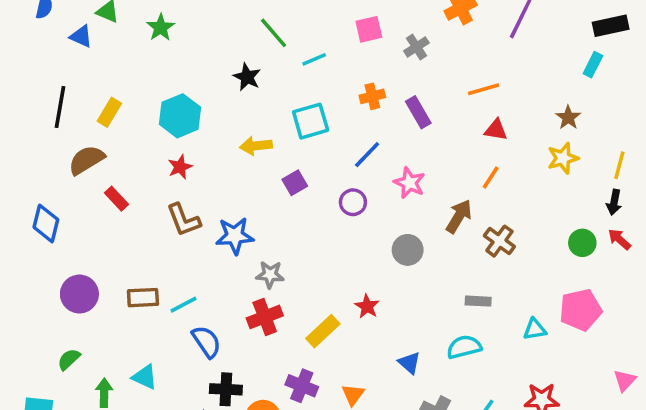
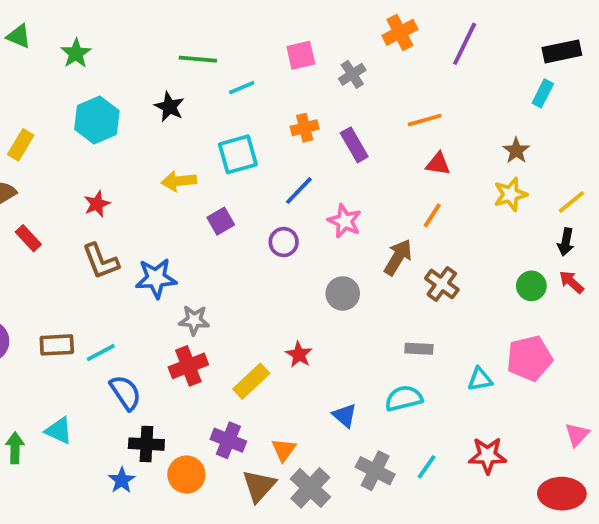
green line: (274, 33) -> (198, 59), turned -44
cyan hexagon: (180, 116) -> (97, 120), moved
yellow line: (619, 165) -> (571, 202), turned 36

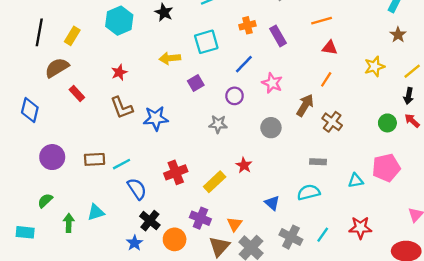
brown star: (516, 151) -> (398, 35), moved
gray star: (194, 320) -> (218, 124), moved
cyan triangle: (59, 431) -> (96, 212), turned -42
black cross: (146, 444) -> (150, 221), turned 36

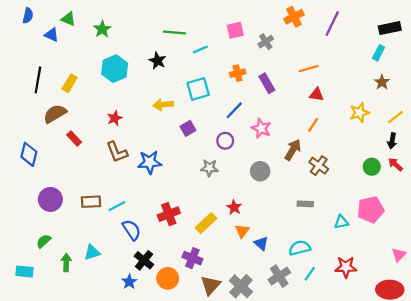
cyan semicircle: (309, 192) -> (300, 248), moved
orange triangle: (235, 224) -> (242, 231), moved
gray cross: (291, 237) -> (279, 276), turned 30

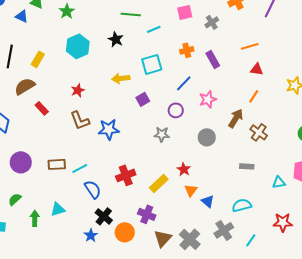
pink star: (261, 128) -> (208, 99), turned 30
cyan line: (310, 274) -> (251, 240), moved

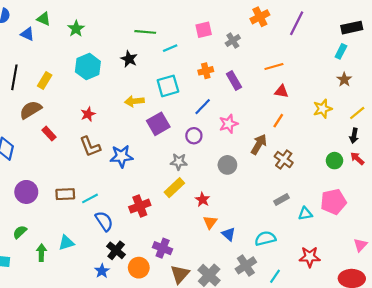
purple square: (143, 99) -> (158, 124), size x1.5
gray rectangle: (247, 166) -> (281, 200), moved, turned -32
yellow rectangle: (159, 183) -> (174, 188), moved

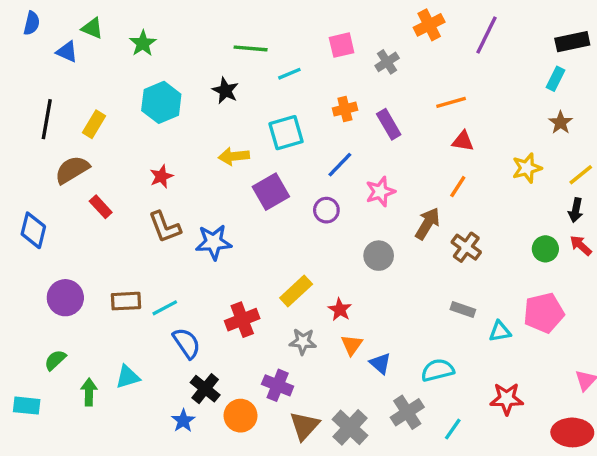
gray star: (179, 162) -> (303, 342), moved
gray rectangle: (281, 200) -> (463, 310), turned 48

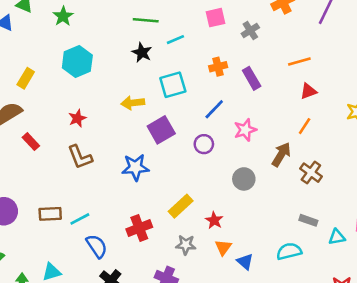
black star: (225, 91) -> (142, 52), moved
red triangle: (463, 141) -> (308, 91), turned -30
blue star: (214, 242) -> (135, 167), moved
cyan semicircle: (438, 370) -> (289, 251), moved

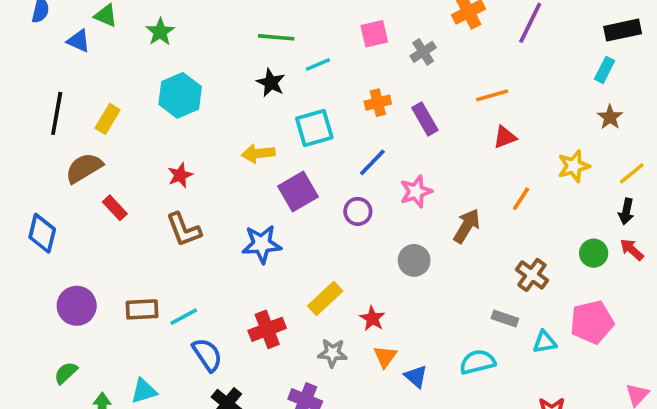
orange line: (305, 126) -> (521, 199), moved
brown cross: (311, 173) -> (532, 275), moved

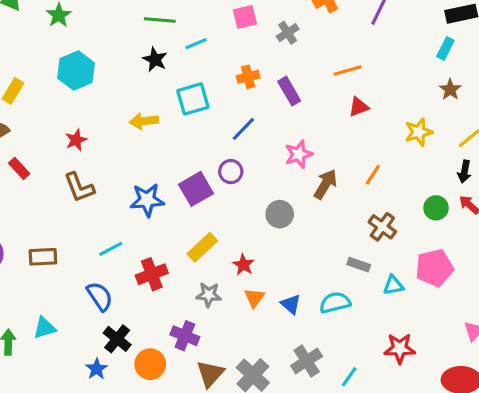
purple square: (298, 191) -> (196, 189), moved
pink star: (416, 191) -> (299, 154), moved
orange line: (521, 199) -> (373, 175), moved
cyan line: (184, 317) -> (111, 249), moved
blue triangle: (416, 377) -> (291, 304), moved

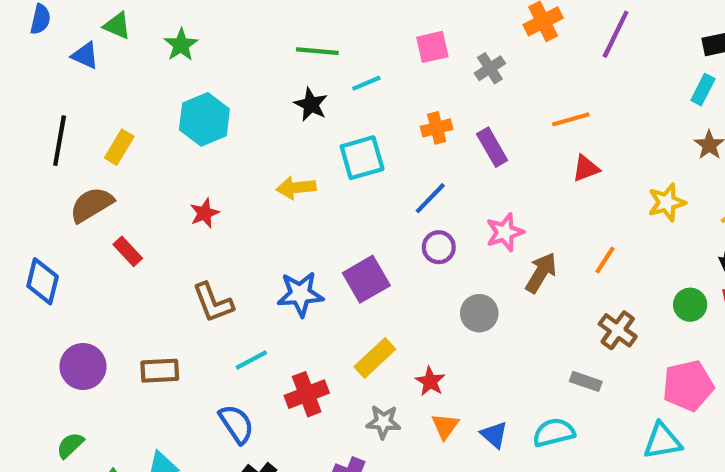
purple circle: (231, 172) -> (439, 247), moved
brown L-shape: (79, 187) -> (213, 303), moved
cyan triangle: (393, 285) -> (662, 441), moved, size x1.4

